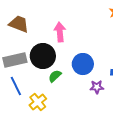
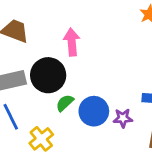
blue circle: (83, 64) -> (94, 111), moved

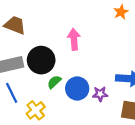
pink arrow: (72, 42) -> (74, 39), moved

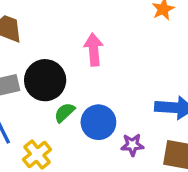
purple star: (100, 94) -> (132, 145), moved

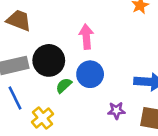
blue circle: (98, 122) -> (90, 74), moved

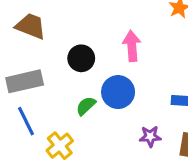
pink arrow: (86, 37) -> (132, 46), moved
black circle: (49, 60) -> (81, 58), moved, size x0.7

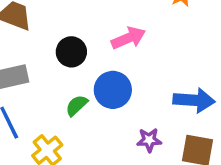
pink arrow: (132, 46) -> (128, 38), turned 72

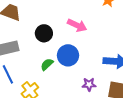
pink arrow: (128, 38) -> (77, 25), turned 48

